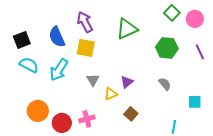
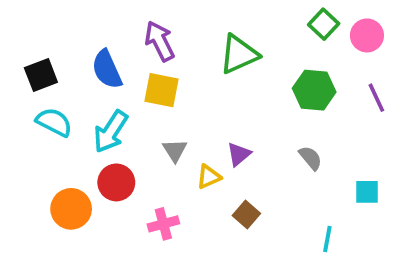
red circle: (62, 123) -> (116, 182), moved

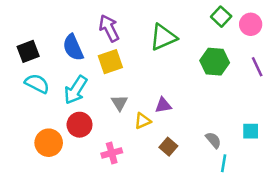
yellow square: (162, 90) -> (110, 62), turned -30
purple triangle: (239, 154) -> (163, 105), turned 30
gray semicircle: (310, 158) -> (213, 140), moved

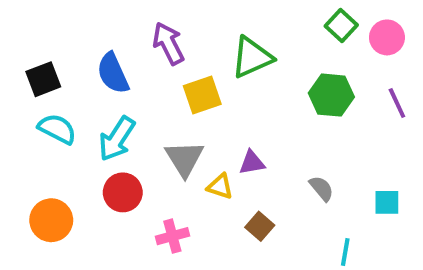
yellow square: (110, 62) -> (202, 95), moved
gray triangle: (119, 103) -> (184, 159), size x1.5
yellow triangle: (143, 121) -> (220, 186), turned 42
gray semicircle: (213, 140) -> (321, 188), moved
orange circle: (49, 143) -> (51, 220), moved

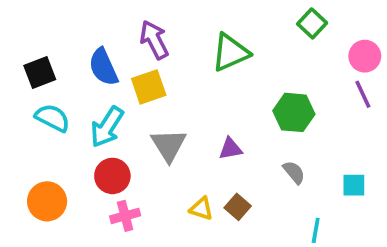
pink circle: (387, 37) -> (365, 56), moved
yellow square: (202, 95) -> (149, 87), moved
green hexagon: (331, 95) -> (294, 112), moved
yellow triangle: (220, 186) -> (201, 209), moved
pink cross: (172, 236) -> (125, 216), moved

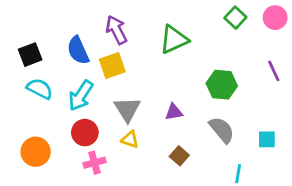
pink circle: (365, 56) -> (275, 18), moved
gray semicircle: (294, 172) -> (222, 130), size x1.5
yellow triangle: (201, 209) -> (130, 139), moved

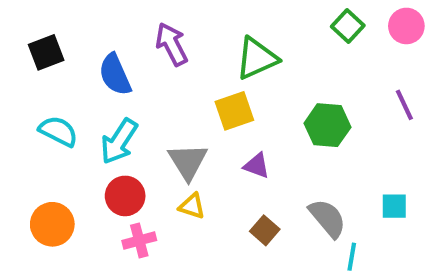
black square: (30, 55) -> (46, 52), moved
yellow square: (112, 65) -> (234, 111), moved
purple triangle: (174, 112) -> (257, 166), turned 30
gray semicircle: (222, 130) -> (327, 218), moved

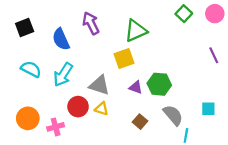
green hexagon: (327, 125) -> (159, 84), moved
gray triangle: (188, 162) -> (99, 85), turned -40
red circle: (125, 196) -> (78, 107), moved
pink cross: (139, 240) -> (56, 127), moved

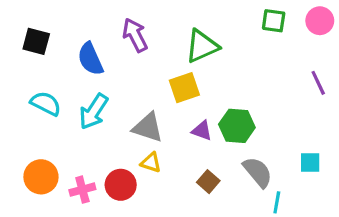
green square: (184, 14) -> (274, 21), turned -35
black square: (25, 27) -> (36, 41), turned 36
red circle: (78, 107) -> (121, 185), moved

